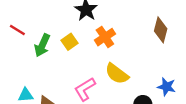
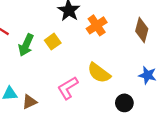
orange cross: (105, 37) -> (97, 25), moved
blue star: (167, 87) -> (148, 75), moved

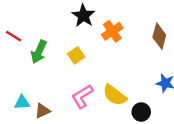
yellow square: (53, 42) -> (76, 55), moved
yellow semicircle: (99, 73) -> (115, 95), moved

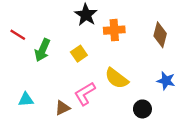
orange cross: (112, 31) -> (114, 30), turned 30
yellow semicircle: (115, 95) -> (117, 78), moved
brown triangle: (42, 111) -> (62, 108), moved

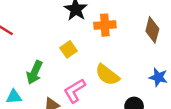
green arrow: (42, 50) -> (34, 72), moved

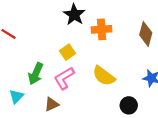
pink L-shape: (75, 91) -> (64, 78), moved
cyan triangle: (14, 97) -> (16, 96), turned -42

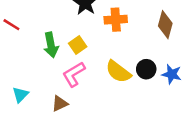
green arrow: (36, 74) -> (51, 45), moved, turned -35
black circle: (129, 105) -> (146, 69), moved

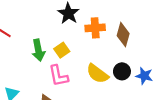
brown diamond: (165, 25) -> (123, 35), moved
pink L-shape: (74, 74) -> (58, 76), turned -70

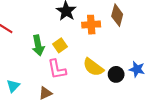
brown diamond: (123, 35) -> (117, 15), moved
black circle: (122, 71) -> (116, 74), moved

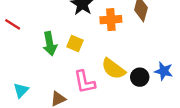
yellow square: (60, 45) -> (75, 44), turned -32
pink L-shape: (57, 69) -> (85, 82), moved

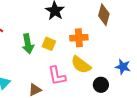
orange cross: (111, 20) -> (79, 38), moved
black circle: (140, 77) -> (101, 85), moved

